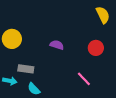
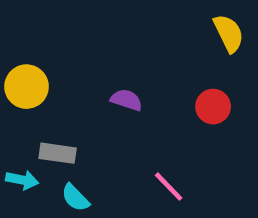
pink line: (84, 79) -> (169, 187), moved

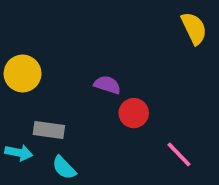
red circle: (213, 107) -> (134, 113), moved
pink line: (169, 187) -> (179, 155), moved

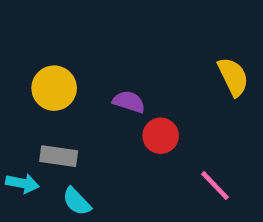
yellow semicircle: (194, 28) -> (233, 77), moved
yellow circle: (23, 73) -> (54, 88), moved

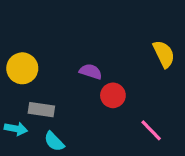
yellow circle: (54, 88) -> (22, 68), moved

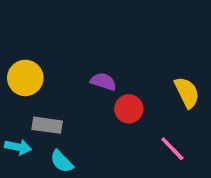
yellow semicircle: (164, 54) -> (187, 92), moved

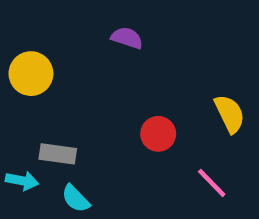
yellow circle: (25, 78) -> (31, 74), moved
purple semicircle: (103, 82) -> (127, 38), moved

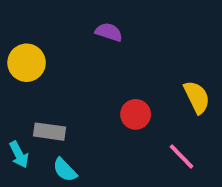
cyan arrow: (22, 181) -> (19, 155), turned 52

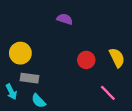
yellow circle: (27, 63) -> (20, 53), moved
red circle: (136, 114) -> (86, 60), moved

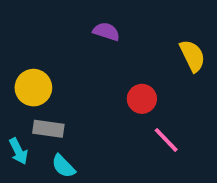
yellow semicircle: (117, 58) -> (192, 56), moved
pink line: (108, 93) -> (166, 140), moved

